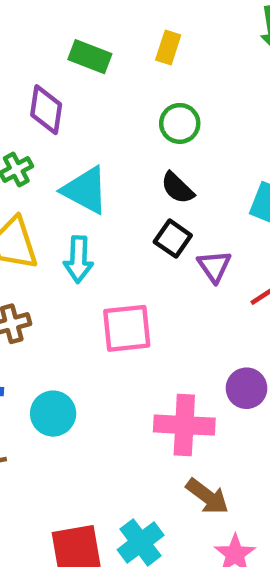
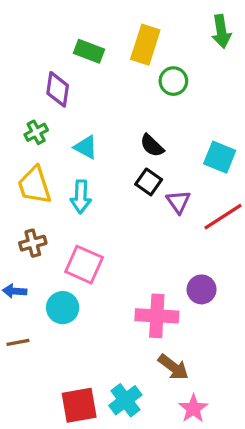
yellow rectangle: (168, 47) -> (145, 45), size x1.6
green circle: (180, 123) -> (173, 81), moved
cyan triangle: (85, 190) -> (86, 147), size x0.7
pink square: (127, 328) -> (84, 265), moved, turned 30

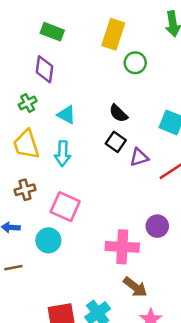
green rectangle: (89, 51) -> (52, 32), moved
purple triangle: (178, 202) -> (139, 157), turned 48

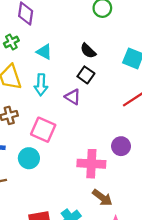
purple triangle: (139, 157) -> (73, 97), moved, turned 49

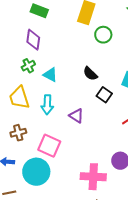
green cross: (11, 42) -> (28, 66), moved
black square: (86, 75) -> (104, 95), moved
cyan circle: (29, 158) -> (36, 172), size x1.4

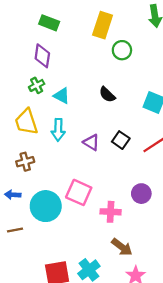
black square: (104, 95) -> (121, 140), moved
pink square: (49, 146) -> (79, 192), moved
pink cross: (93, 177) -> (111, 212), size x0.7

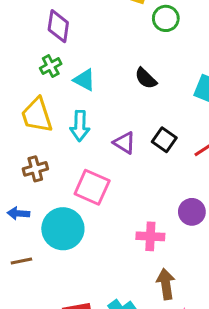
pink square: (79, 192) -> (92, 187), moved
brown arrow: (122, 247) -> (166, 284), turned -135

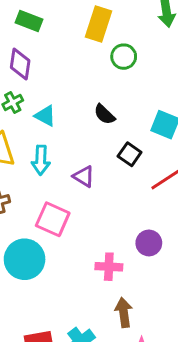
black square: (164, 140) -> (130, 154), moved

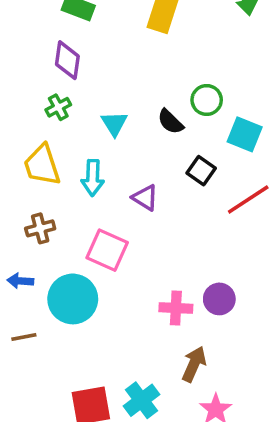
green circle: (124, 57) -> (207, 100), moved
cyan triangle: (45, 116) -> (114, 123), moved, turned 30
purple circle: (149, 243) -> (219, 299), moved
brown arrow: (124, 313) -> (194, 364), turned 32

